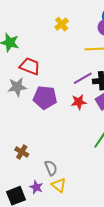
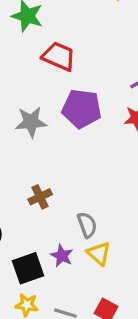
gray star: (17, 87) -> (31, 122), moved
brown cross: (22, 152) -> (40, 197), turned 32

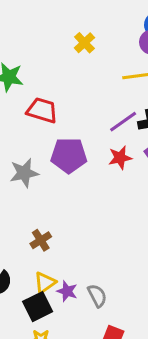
gray semicircle: (87, 225) -> (97, 296), moved
yellow triangle: (99, 254) -> (45, 283), moved, turned 50

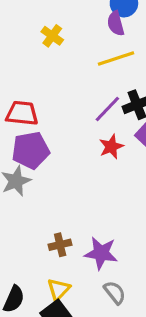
purple pentagon: (69, 155) -> (31, 150), moved
brown cross: (41, 240) -> (60, 245), moved, turned 30
purple star: (67, 291) -> (101, 253), moved, size x1.5

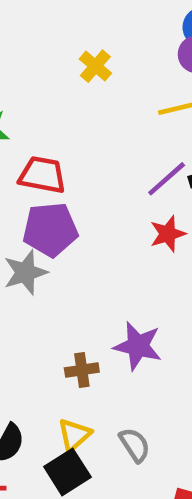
purple star: (101, 253) -> (138, 346), moved
gray semicircle: (115, 293) -> (135, 445), moved

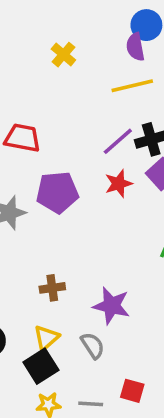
purple pentagon: (50, 230) -> (57, 192), moved
purple star: (138, 346) -> (111, 306), moved

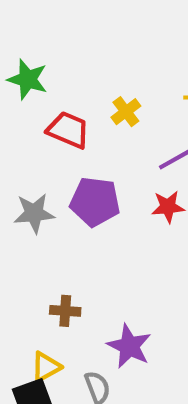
yellow cross: (63, 55) -> (126, 112), moved

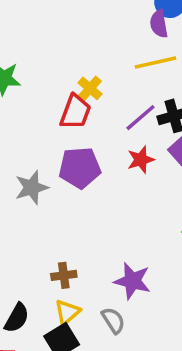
red trapezoid: (68, 130) -> (75, 112), moved, turned 99
brown cross: (65, 311) -> (64, 275), moved

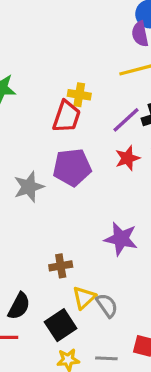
yellow cross: (90, 88) -> (79, 95), turned -30
purple star: (132, 281) -> (121, 239), moved
yellow triangle: (67, 312) -> (84, 298), moved

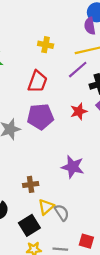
yellow cross: (79, 95) -> (46, 45), moved
purple line: (126, 120) -> (78, 70), moved

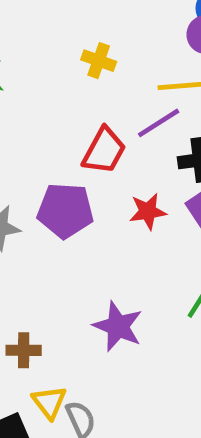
red trapezoid: (37, 82) -> (104, 151), moved
yellow triangle: (46, 207) -> (49, 402), turned -35

